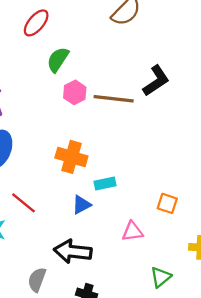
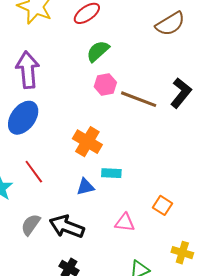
black L-shape: (156, 81) -> (181, 93), turned -32
gray semicircle: (37, 280) -> (31, 225), moved

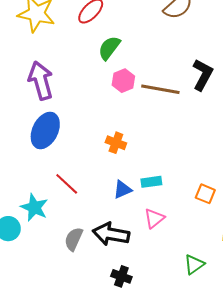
orange cross: (87, 142) -> (116, 143), size x0.7
cyan rectangle: (111, 173) -> (151, 182), moved
pink triangle: (125, 222) -> (154, 218), moved, turned -35

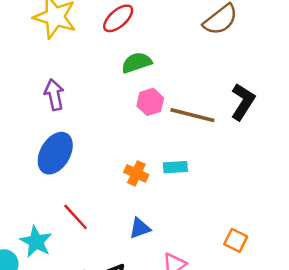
green semicircle: (109, 48) -> (137, 63), turned 30
purple arrow: (41, 80) -> (54, 95), size x0.7
cyan rectangle: (151, 182) -> (175, 167), moved

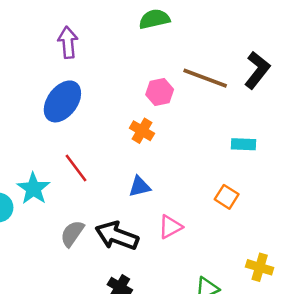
pink hexagon: (150, 102) -> (160, 92), moved
cyan rectangle: (175, 167) -> (244, 144), moved
orange square: (236, 240) -> (227, 197), moved

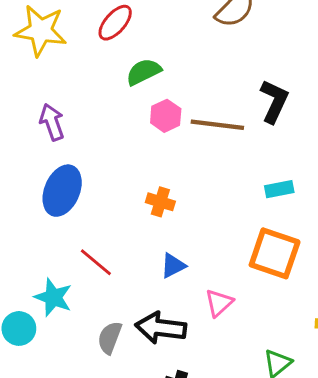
pink hexagon: (160, 92) -> (166, 116), moved
orange square: (227, 197) -> (275, 253), size x1.8

